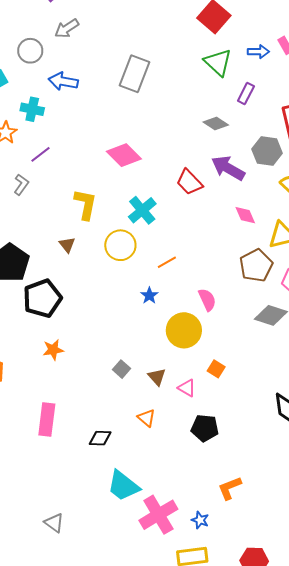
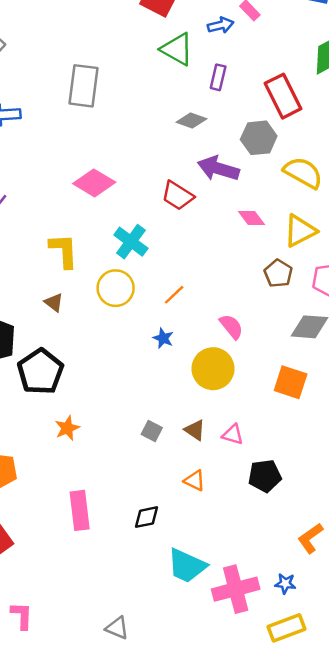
brown pentagon: (256, 266) -> (278, 273), size x0.7
orange square: (216, 369) -> (291, 382), moved, size x1.6
pink cross: (158, 515) -> (236, 589), turned 30

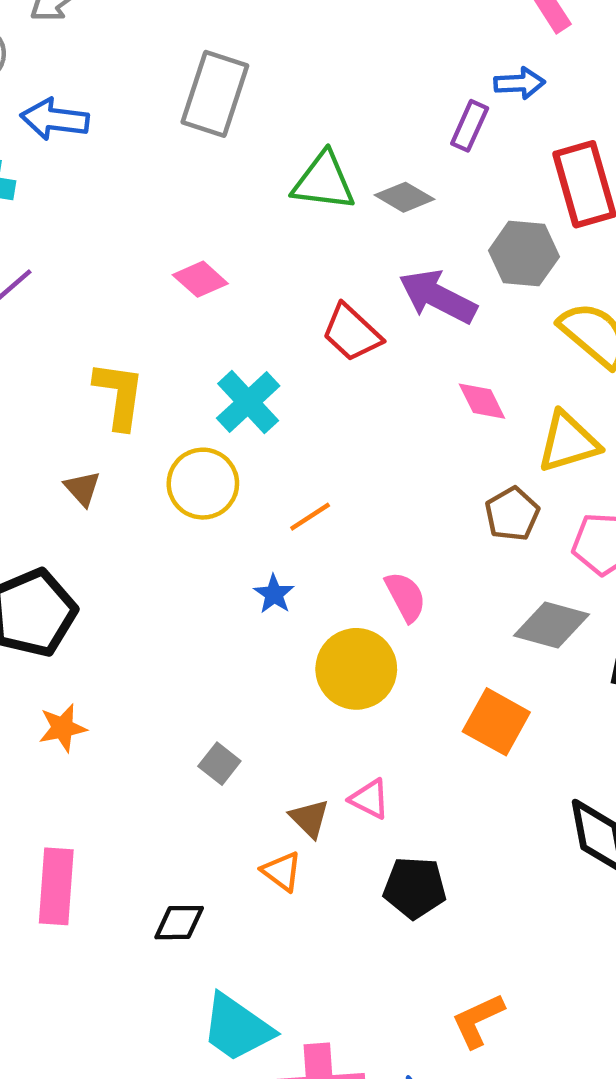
blue arrow: (221, 25) -> (520, 83), moved
green triangle: (177, 49) -> (324, 181), moved, turned -33
pink diamond: (94, 183) -> (200, 279), size x0.7
brown triangle: (195, 430) -> (310, 818), moved

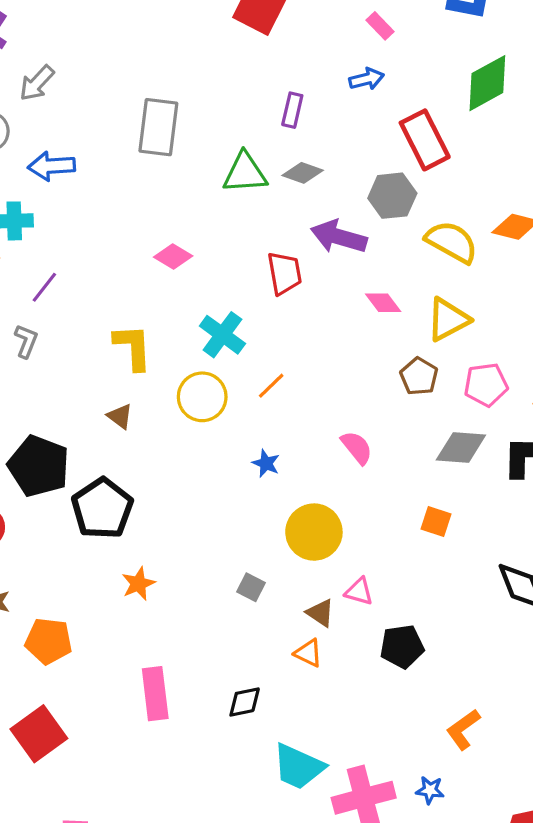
purple rectangle: (470, 126) -> (292, 110), moved
red trapezoid: (352, 333) -> (284, 273), turned -132
orange line: (310, 517) -> (271, 386), moved
yellow circle: (356, 669) -> (314, 532), moved
orange square: (496, 722) -> (436, 522), size x0.7

